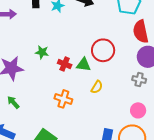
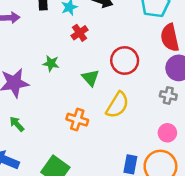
red cross: (65, 64) -> (80, 33), moved, turned 32
green triangle: (84, 65) -> (90, 78), moved, turned 42
yellow semicircle: (97, 87) -> (117, 105), size x1.6

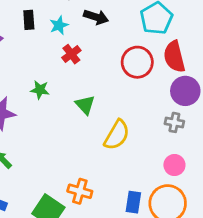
red circle: (125, 61) -> (137, 62), moved
orange cross: (77, 120) -> (80, 191), moved

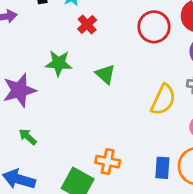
green star: (40, 90) -> (59, 63), size x1.4
yellow semicircle: (117, 135) -> (163, 100), moved

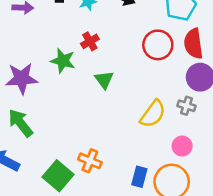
red cross: (87, 24) -> (90, 41), moved
green arrow: (28, 137) -> (21, 123), size x1.6

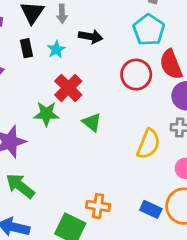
red cross: (90, 41) -> (68, 88), size x1.5
blue rectangle: (139, 177) -> (151, 209), turned -66

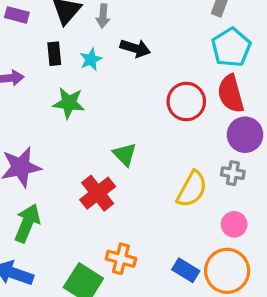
cyan pentagon: (149, 30) -> (231, 47), moved
red cross: (68, 88) -> (98, 193), moved
green star: (46, 114) -> (69, 103), moved
green arrow: (20, 186) -> (27, 223), turned 68

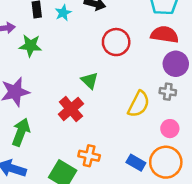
red semicircle: (231, 94) -> (165, 35), turned 116
red circle: (186, 102) -> (116, 42), moved
green star: (69, 103) -> (30, 46), moved

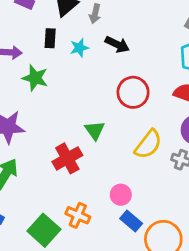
yellow semicircle: (139, 104) -> (148, 144), moved
pink circle: (170, 129) -> (121, 195), moved
blue rectangle: (136, 163) -> (131, 221), moved

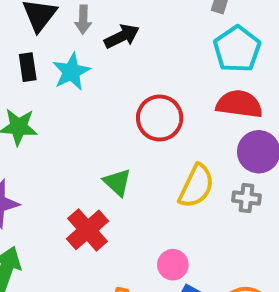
black arrow: (117, 44) -> (122, 36), moved, turned -40
cyan star: (79, 48) -> (71, 72), size x1.4

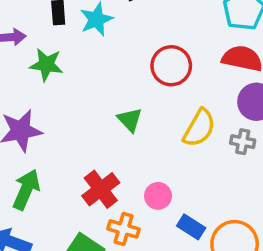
red cross: (87, 230) -> (101, 189), moved
pink circle: (173, 265) -> (158, 196), moved

